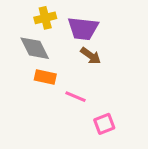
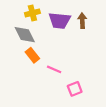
brown arrow: (91, 56) -> (82, 21), moved, turned -128
orange rectangle: (45, 77) -> (32, 55), turned 40

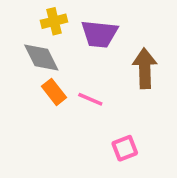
brown arrow: (82, 21) -> (145, 68), moved, size x1.5
pink line: (54, 69) -> (90, 99), moved

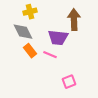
purple trapezoid: (99, 34) -> (58, 38), moved
brown arrow: (145, 68) -> (74, 20), moved

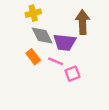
gray diamond: (23, 32) -> (42, 36), moved
pink square: (69, 82) -> (72, 74), moved

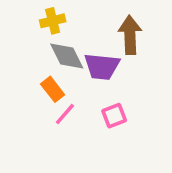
pink line: (56, 61) -> (65, 114), moved, turned -72

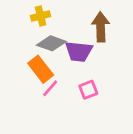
gray diamond: (67, 56) -> (51, 43), turned -44
orange rectangle: (53, 89) -> (41, 69), size x1.4

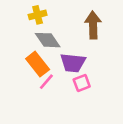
gray diamond: (51, 43) -> (48, 40), turned 36
purple trapezoid: (79, 51) -> (73, 63), moved

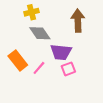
orange rectangle: (38, 64) -> (18, 61), moved

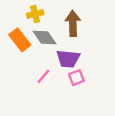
brown arrow: (78, 21) -> (73, 23), moved
orange rectangle: (18, 61) -> (20, 40), moved

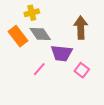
brown arrow: (73, 23) -> (81, 28), moved
pink square: (76, 78) -> (82, 70), moved, turned -32

